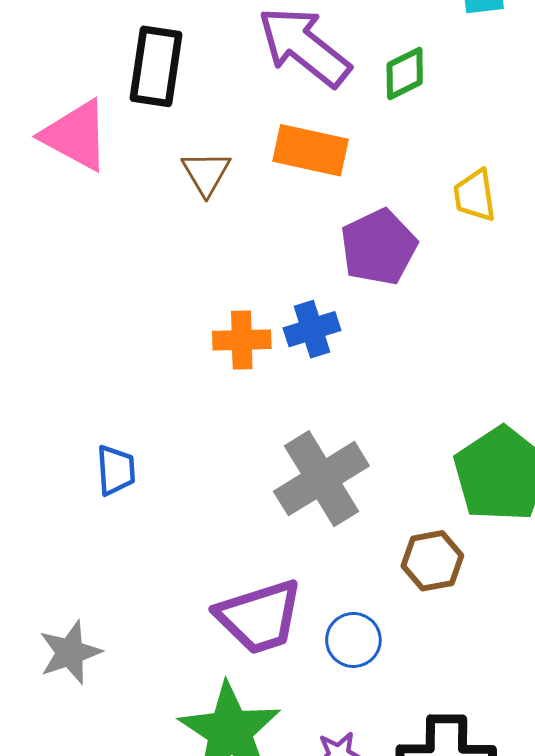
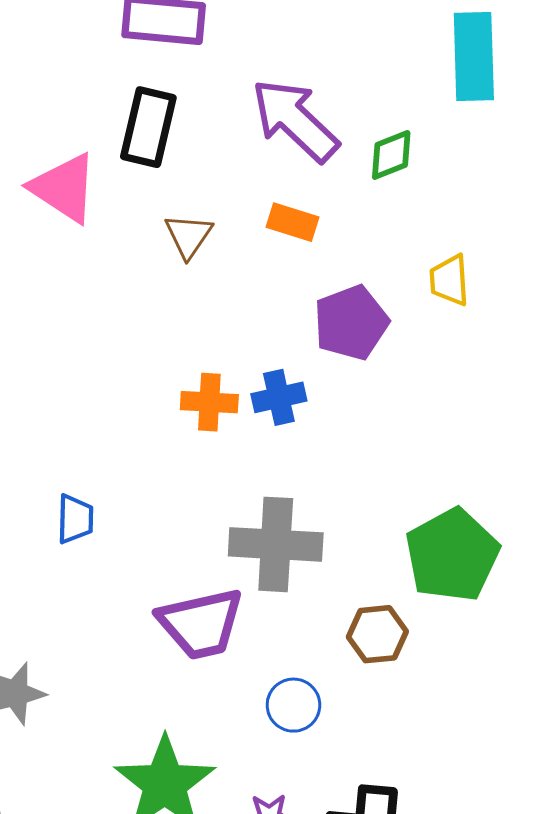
orange rectangle: (310, 150) -> (293, 222), size x0.7
gray cross: (321, 479) -> (276, 544), turned 30
purple trapezoid: (259, 617) -> (201, 624), moved

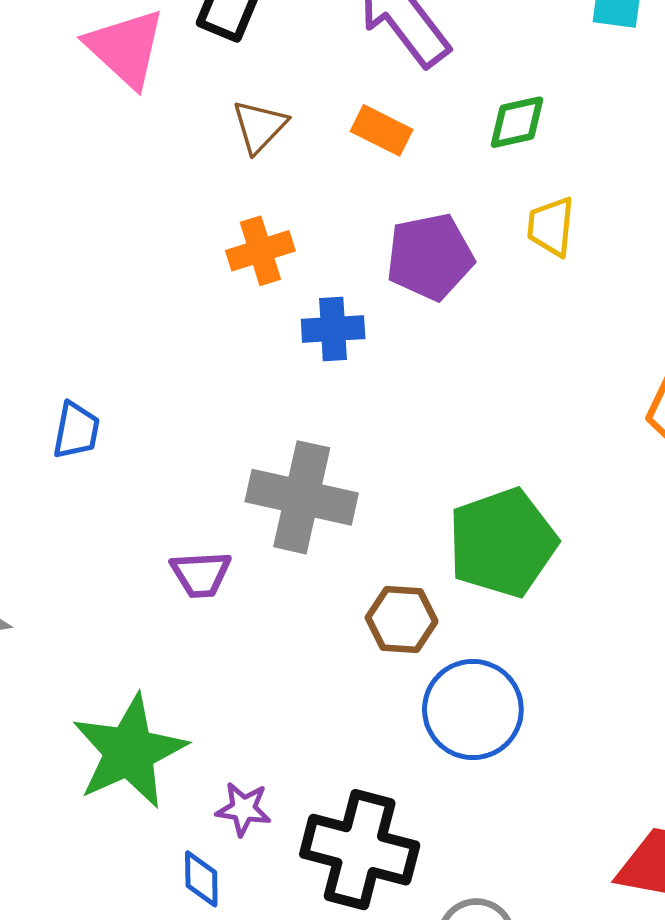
green diamond: (391, 155) -> (517, 122), moved
orange cross: (209, 402) -> (260, 251), moved, turned -30
purple trapezoid: (201, 624) -> (201, 574), size x0.6
blue circle: (293, 705) -> (473, 710), moved, size x1.6

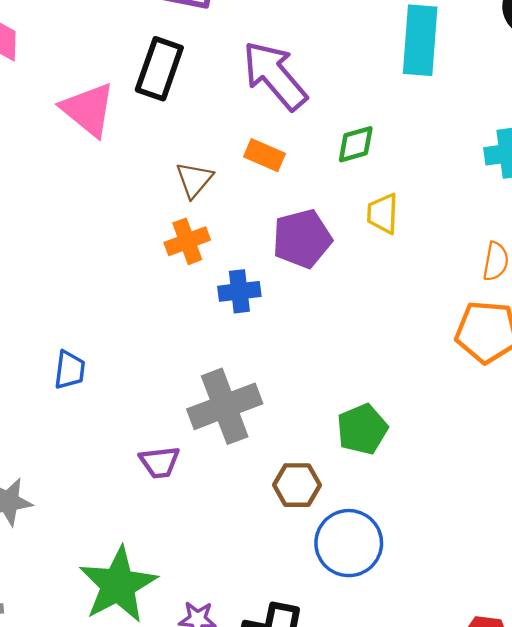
brown triangle: (259, 126) -> (194, 180), moved
gray cross: (302, 497) -> (225, 406), turned -30
green pentagon: (502, 543) -> (362, 429), size x0.7

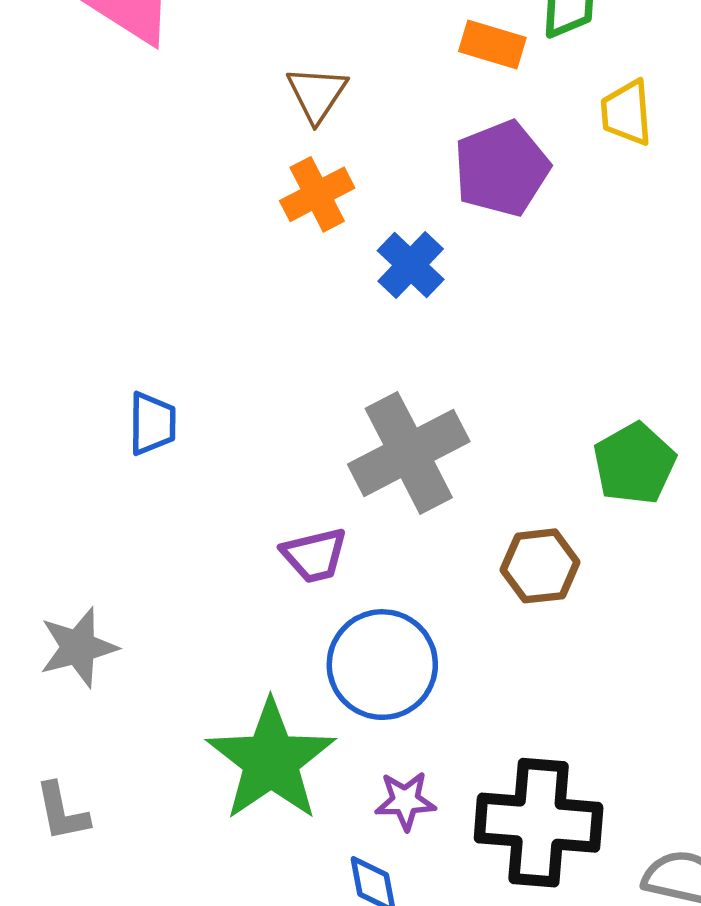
orange rectangle: (264, 155) -> (492, 44), moved
blue cross: (239, 291) -> (411, 265), turned -33
blue circle: (349, 543) -> (382, 665), moved

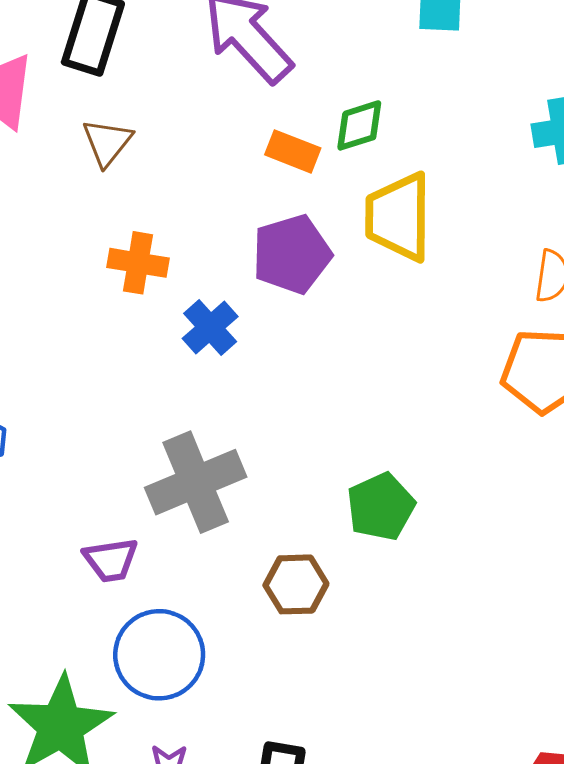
brown triangle: (317, 94) -> (107, 142), moved
yellow trapezoid: (627, 113) -> (399, 217), size x1.6
orange cross: (317, 194) -> (138, 263), turned 32

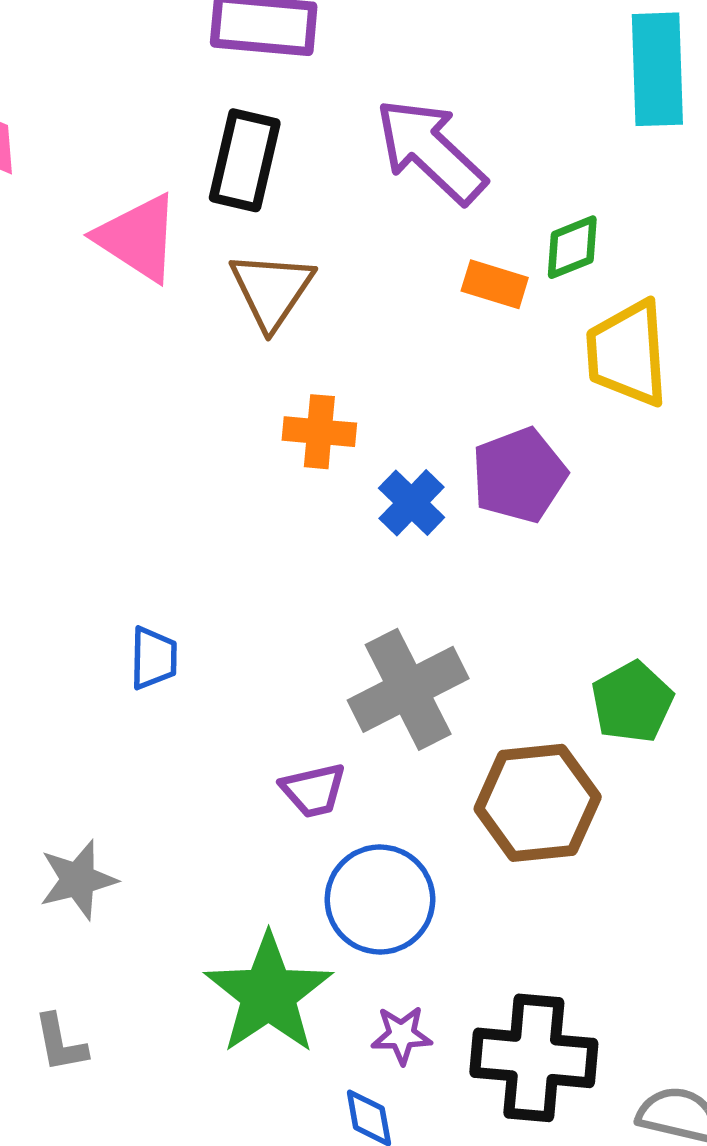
brown triangle: (107, 142) -> (272, 290), size x1.4
purple pentagon: (292, 254) -> (519, 475), moved
brown hexagon: (296, 584) -> (538, 803), size x1.6

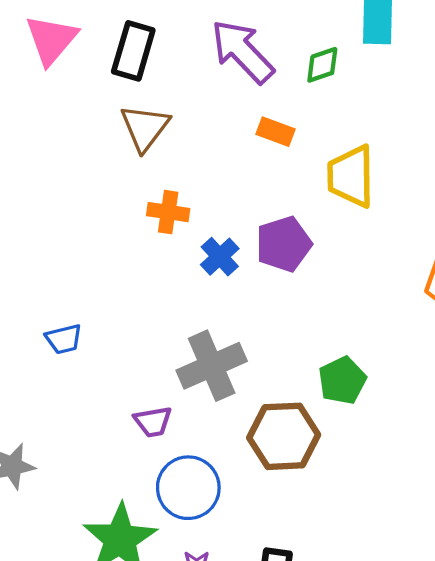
pink triangle: (138, 238) -> (51, 40), moved, turned 34
green diamond: (572, 247) -> (322, 65), moved
blue trapezoid: (154, 658) -> (64, 339), turned 72

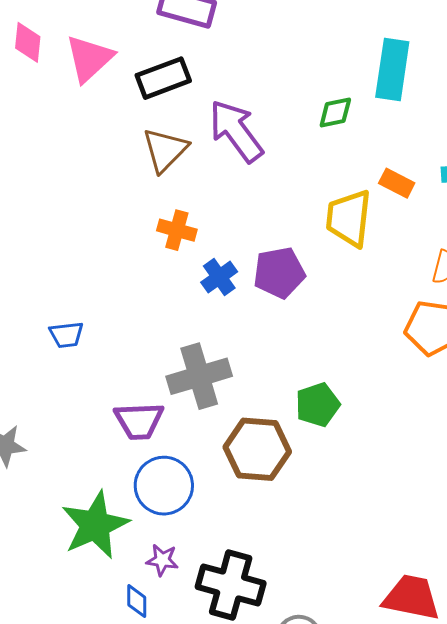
black rectangle: (133, 51) -> (163, 78), turned 46
purple arrow: (242, 51) -> (236, 131), moved
orange rectangle: (276, 132) -> (397, 183), moved
purple trapezoid: (153, 422) -> (139, 421), size x1.4

